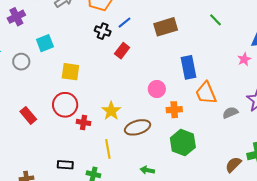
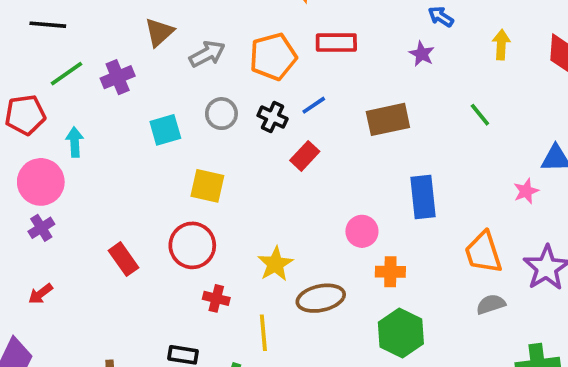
gray circle: (21, 62) -> (221, 114), moved
orange trapezoid: (206, 93) -> (483, 252), moved
gray semicircle: (230, 113) -> (491, 304), moved
red cross: (83, 122) -> (216, 298), moved

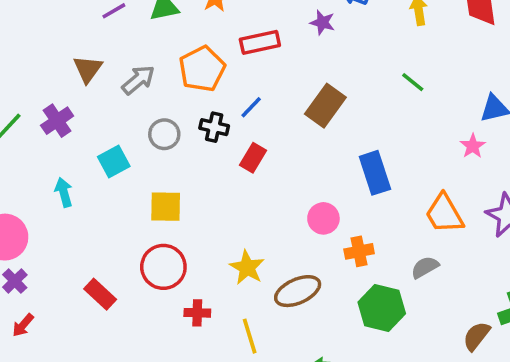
purple star: (422, 54) -> (322, 23), moved
brown rectangle: (388, 119) -> (325, 106), turned -30
cyan arrow: (75, 142) -> (64, 192), moved
red arrow: (40, 294) -> (23, 325), moved
gray semicircle: (491, 304) -> (425, 267), moved

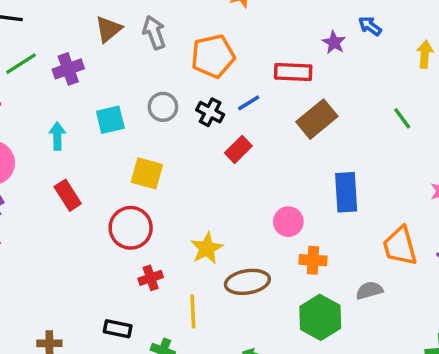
red rectangle: (260, 42) -> (293, 72), moved
gray arrow: (138, 80) -> (154, 33), moved, turned -84
red rectangle: (100, 294) -> (68, 195), moved
red cross: (197, 313) -> (151, 278), turned -35

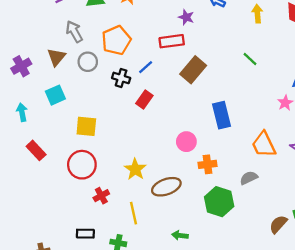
brown triangle: (109, 29) -> (56, 57), moved
purple star: (334, 42) -> (186, 17), moved
gray circle: (163, 107) -> (88, 62), moved

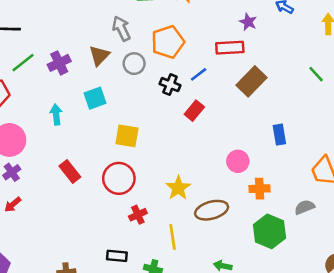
blue rectangle: (221, 115) -> (279, 135), size x0.7
red rectangle: (36, 150) -> (70, 171), moved

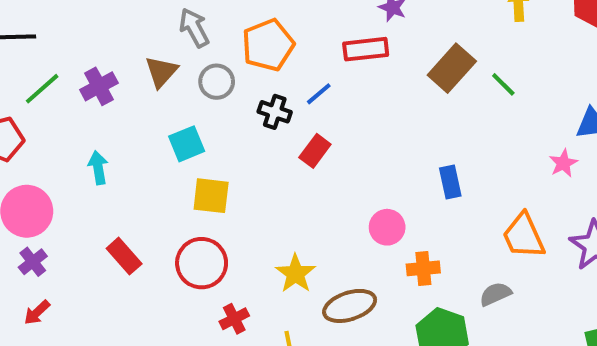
brown rectangle: (251, 81) -> (452, 68), moved
cyan square: (95, 98) -> (187, 144), moved

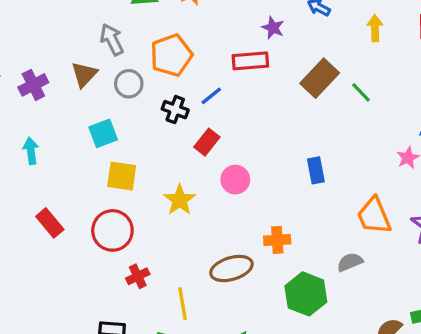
pink circle: (387, 227) -> (235, 180), moved
orange cross: (423, 268) -> (277, 240), moved
yellow star: (295, 274) -> (180, 200), moved

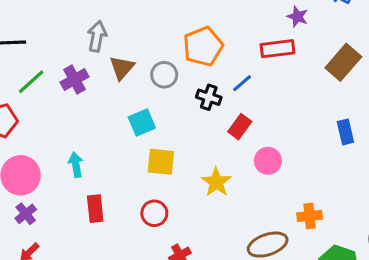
gray arrow: (112, 40) -> (97, 36), moved, turned 40
cyan arrow: (31, 151) -> (76, 165), moved
blue rectangle: (316, 170) -> (345, 132), moved
red rectangle: (50, 223) -> (95, 209), turned 36
red circle: (112, 230) -> (154, 213), size x0.7

